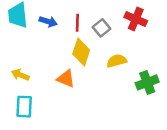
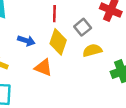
blue arrow: (48, 22) -> (26, 41), moved
gray square: (101, 28) -> (83, 27), moved

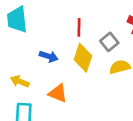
orange triangle: (43, 68) -> (58, 93), moved

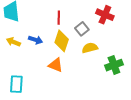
yellow arrow: (20, 81) -> (13, 42), moved
orange triangle: (58, 93) -> (56, 65), moved

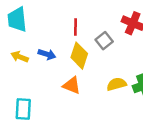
yellow semicircle: (90, 48) -> (117, 84), moved

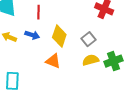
red line: (76, 27) -> (38, 12), moved
gray square: (104, 41) -> (88, 39), moved

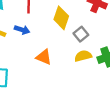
yellow diamond: (59, 36) -> (61, 18), moved

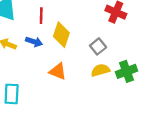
yellow diamond: (61, 18) -> (61, 35), moved

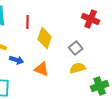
blue arrow: (34, 42) -> (17, 60), moved
green cross: (127, 71) -> (100, 86), moved

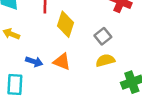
blue arrow: (17, 60) -> (34, 62), moved

